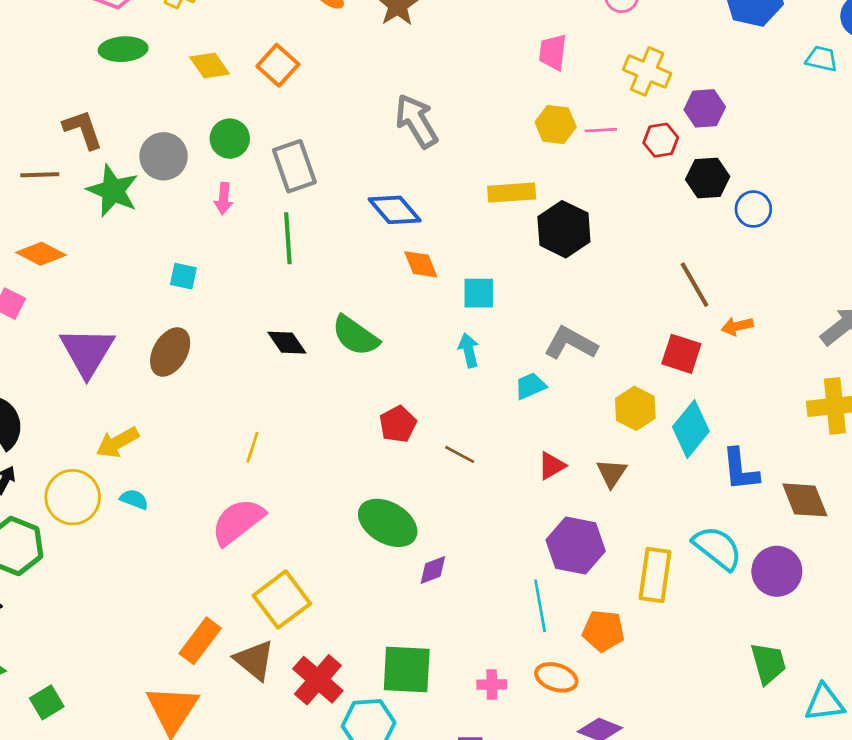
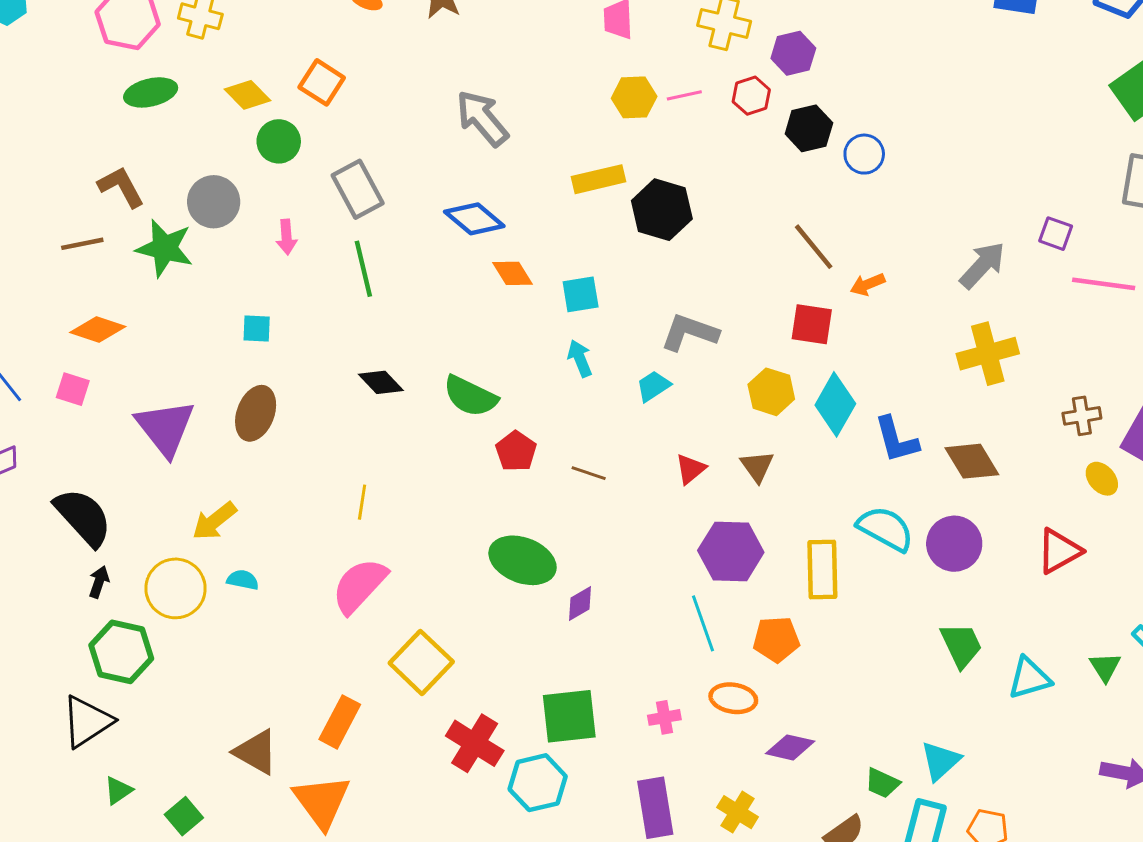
green circle: (230, 139) -> (279, 141), moved
green semicircle: (355, 336) -> (470, 396), moved
brown triangle: (254, 660) -> (256, 752), moved

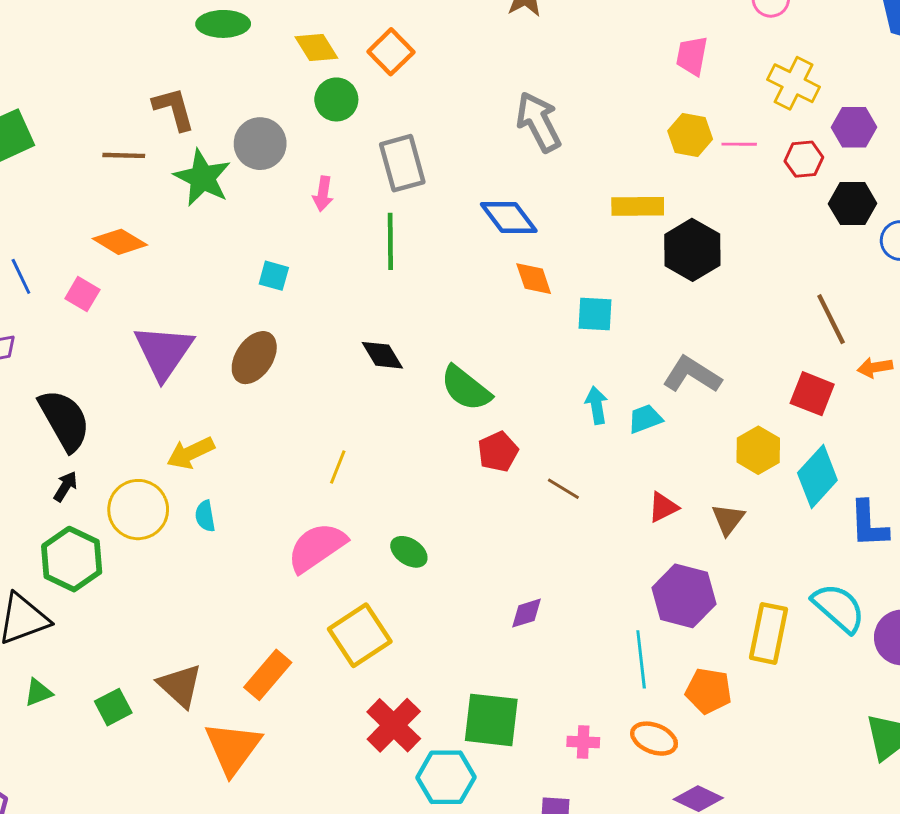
cyan arrow: (580, 358) -> (596, 405), moved
green ellipse: (523, 560) -> (409, 552), moved, size x0.6
cyan semicircle: (243, 580) -> (205, 516), turned -124
green square: (184, 816) -> (113, 707), moved

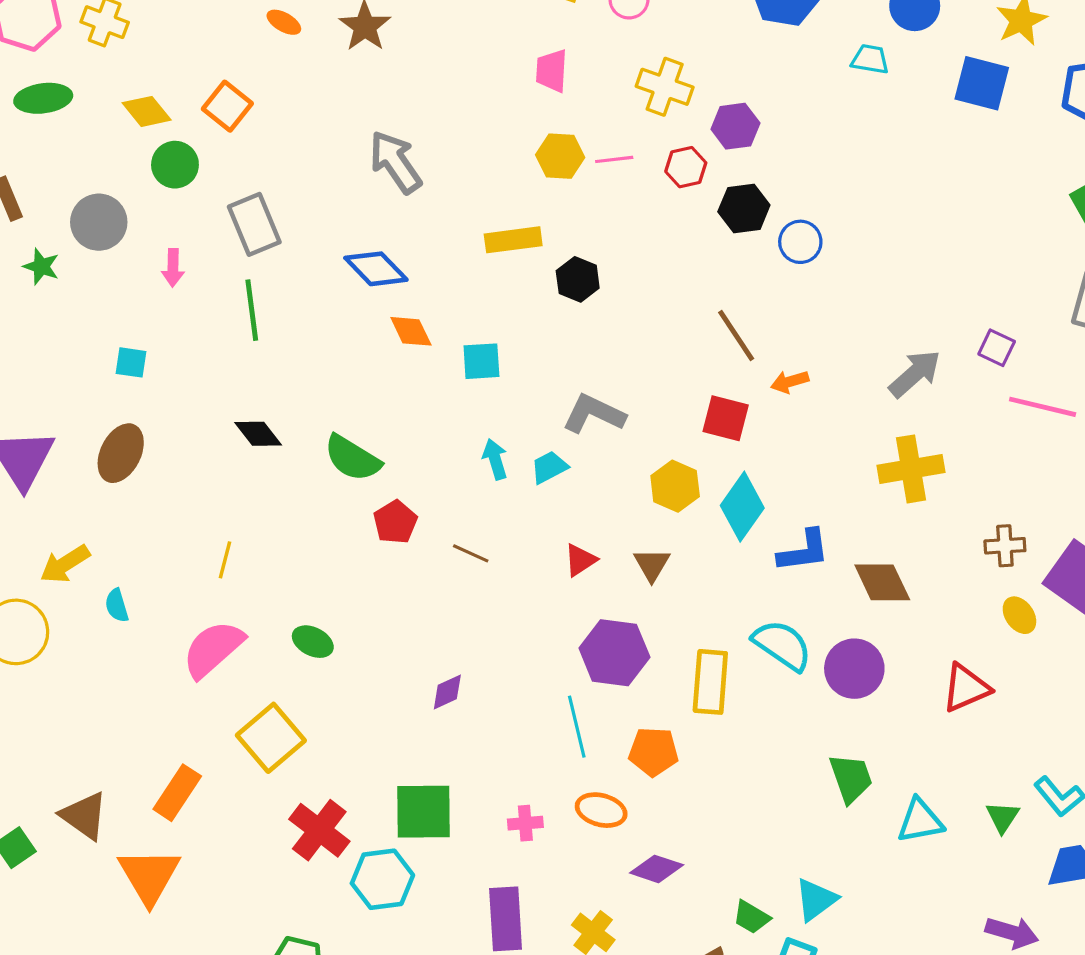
green star: (202, 178) -> (41, 266), size x0.6
black hexagon: (692, 250) -> (578, 279), size x0.7
cyan semicircle: (205, 516) -> (117, 605), moved
blue L-shape: (869, 524) -> (804, 551), turned -88

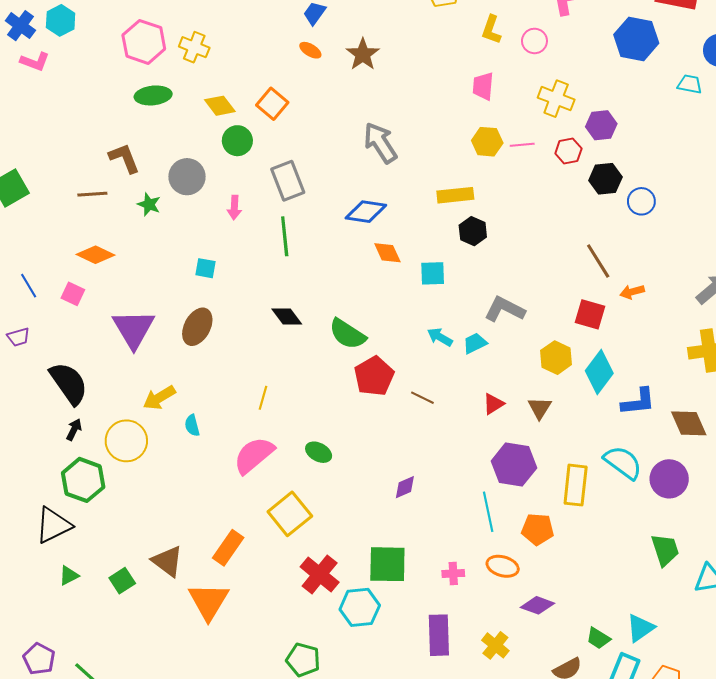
blue diamond: (376, 269) -> (366, 212), turned -39
black hexagon: (578, 279) -> (473, 231), moved
cyan arrow: (495, 459) -> (440, 337), turned -45
red pentagon: (395, 522) -> (374, 376), size x1.4

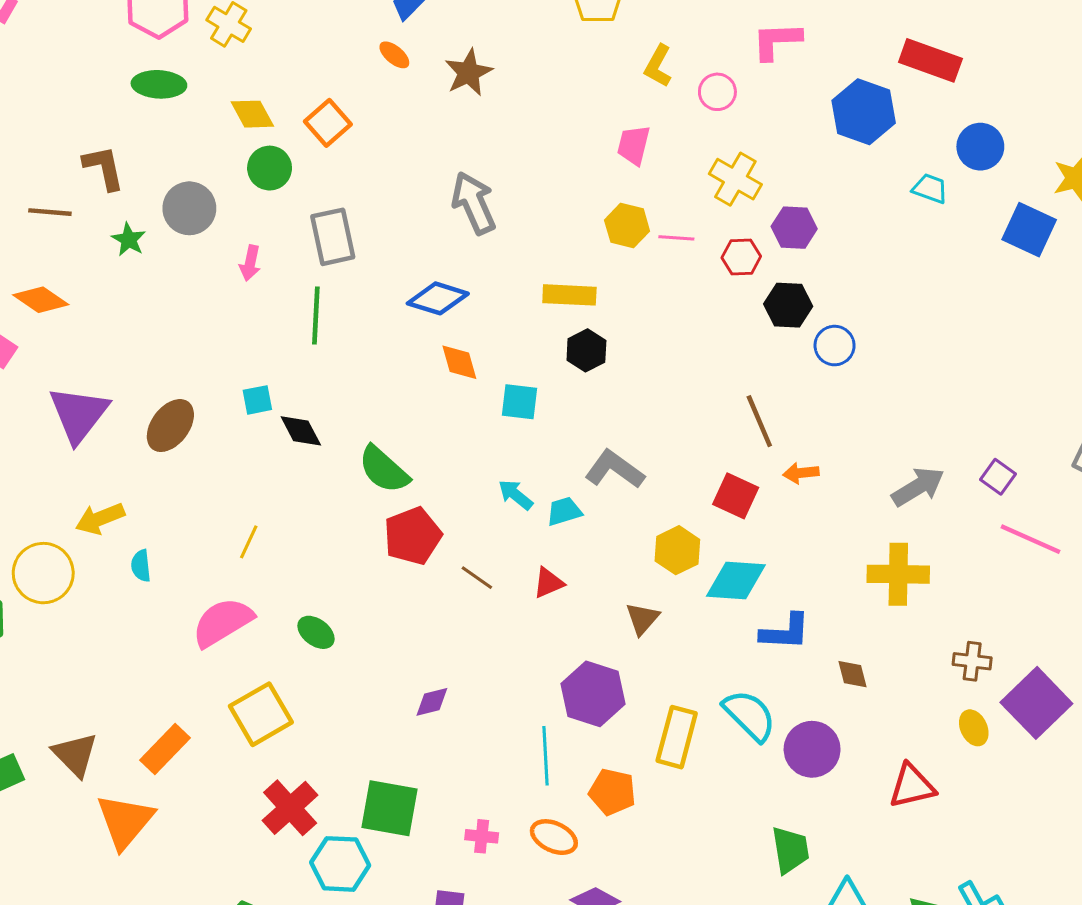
cyan square: (206, 268) -> (257, 400), moved, turned -30
cyan diamond: (599, 372) -> (736, 580), turned 48
red triangle: (493, 404) -> (549, 583), moved
brown diamond: (689, 423) -> (852, 674), size x0.6

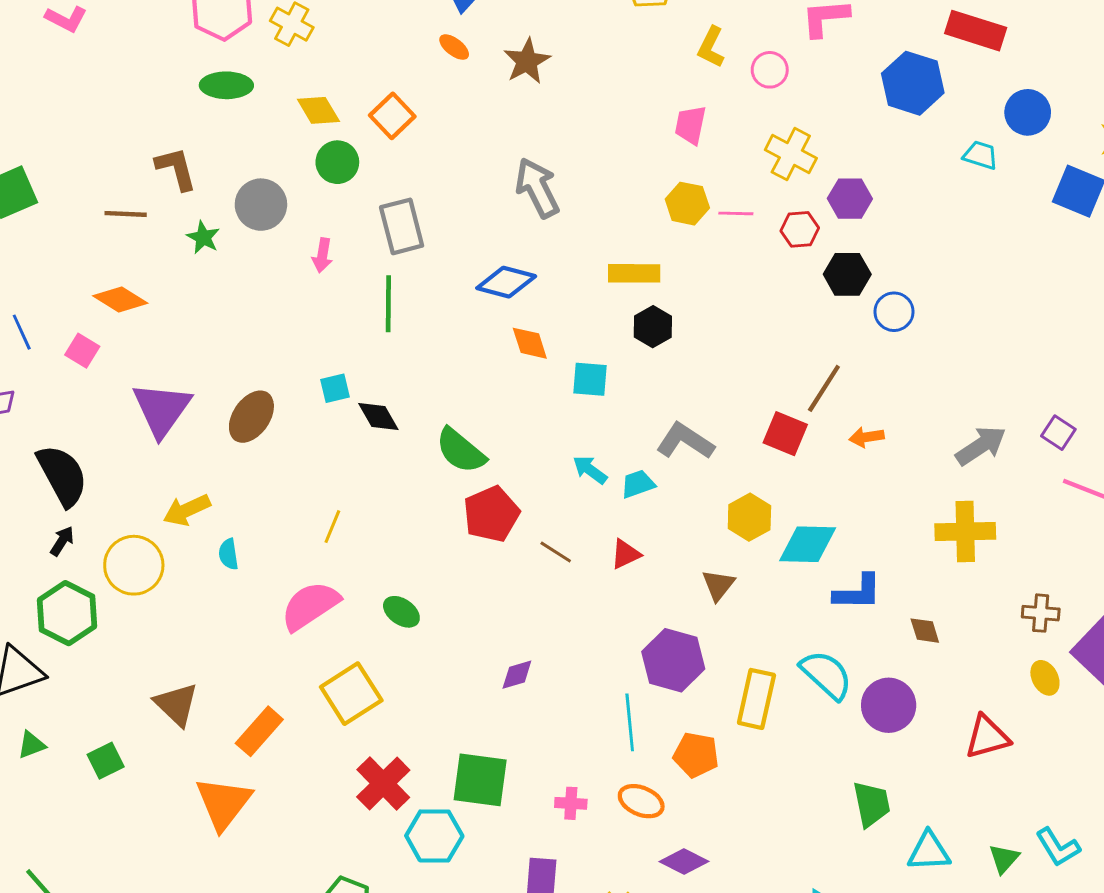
brown line: (759, 421) -> (824, 388), turned 58
red square: (736, 496) -> (785, 434), moved
brown triangle: (75, 755) -> (176, 704), moved

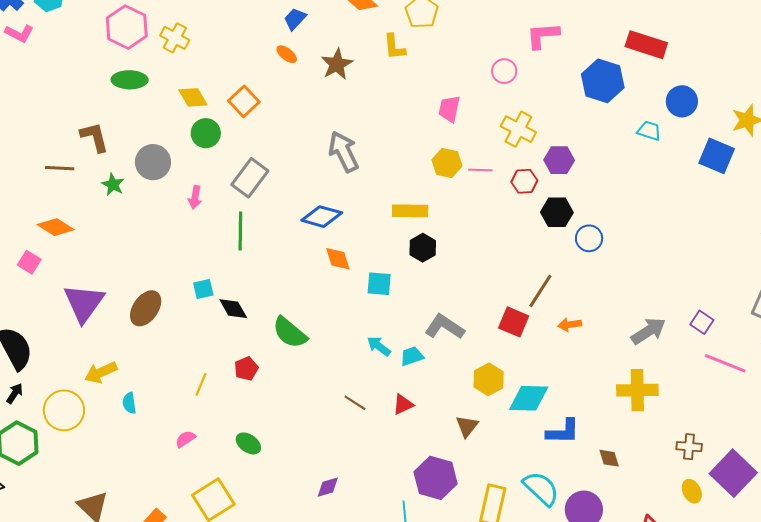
yellow L-shape: (711, 47) -> (394, 47), moved, turned -32
gray rectangle: (402, 226) -> (250, 178), turned 51
red pentagon: (491, 514) -> (246, 369), moved, size x0.6
pink semicircle: (310, 606) -> (185, 439), size x0.5

